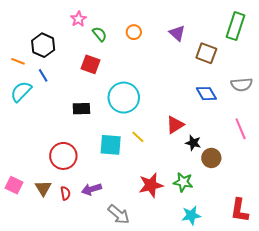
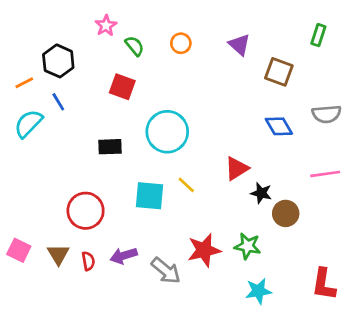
green rectangle: (236, 26) -> (318, 35), size x0.6
orange line: (18, 61) -> (24, 83), turned -48
pink line: (241, 129) -> (325, 174), turned -75
gray arrow: (119, 214) -> (166, 271), moved

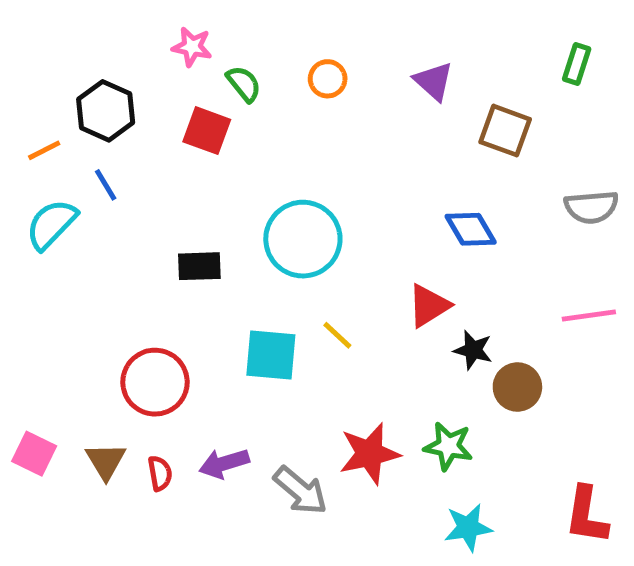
pink star: (106, 26) -> (192, 47), turned -30
red square: (122, 87) -> (207, 131), moved
blue diamond: (279, 126) -> (471, 229), moved

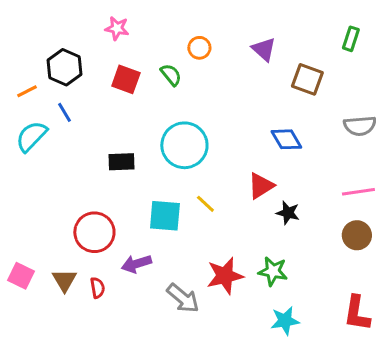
green semicircle: (244, 84) -> (171, 75), moved
brown circle: (517, 387) -> (357, 235), moved
purple arrow: (224, 463) -> (136, 264), moved

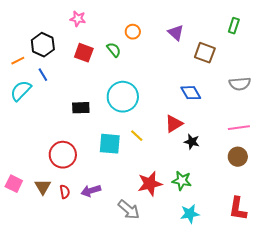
purple arrow: (136, 264) -> (91, 191), moved
gray arrow: (183, 298) -> (129, 210), moved

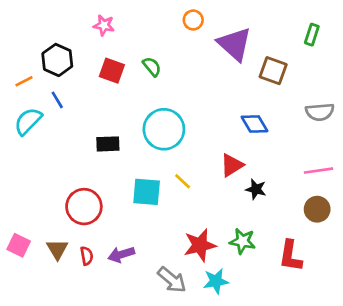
orange circle: (133, 32) -> (193, 20), moved
purple triangle: (176, 33) -> (235, 44), size x1.6
red L-shape: (238, 209) -> (290, 256), moved
cyan star: (190, 214) -> (216, 281), moved

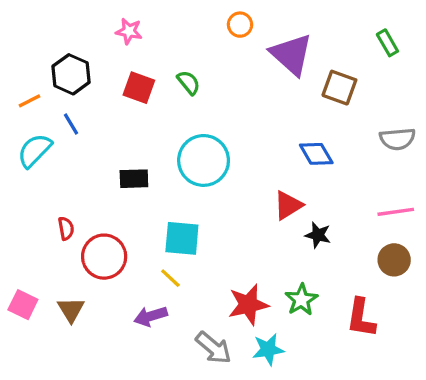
green rectangle: (312, 35) -> (387, 43), turned -48
yellow line: (183, 181) -> (170, 278), moved
green star: (243, 241) -> (301, 300), turned 30
red semicircle: (87, 256) -> (66, 228), moved

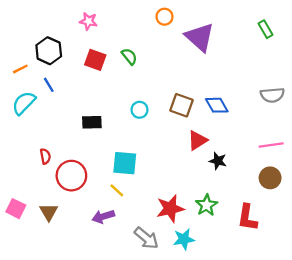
brown square: (339, 88) -> (182, 105), moved
cyan circle: (204, 160) -> (140, 110), size x0.5

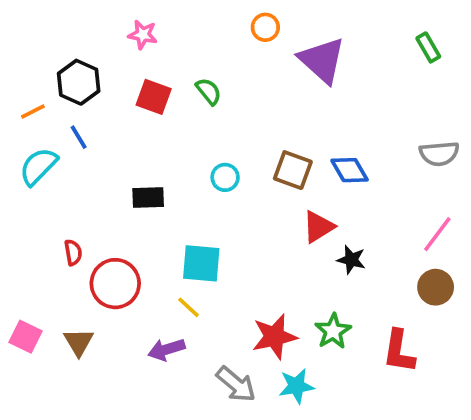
pink line: (271, 145) -> (437, 234), turned -45

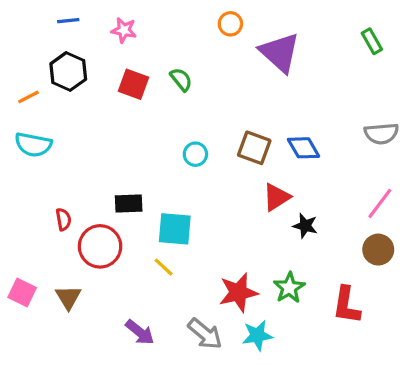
blue line: (79, 137) -> (68, 21), moved, turned -65
cyan semicircle: (38, 166) -> (33, 145), turned -123
black rectangle: (148, 198) -> (129, 203), moved
purple arrow: (166, 349) -> (140, 332), moved, turned -124

